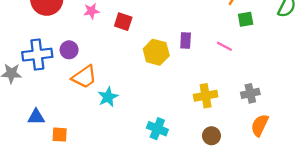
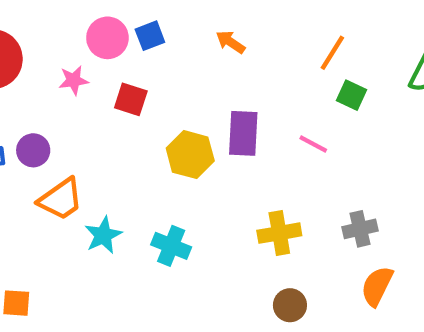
green square: (246, 19) -> (352, 95), turned 35
purple rectangle: (186, 40) -> (243, 133), size x1.5
cyan cross: (157, 129) -> (171, 246), moved

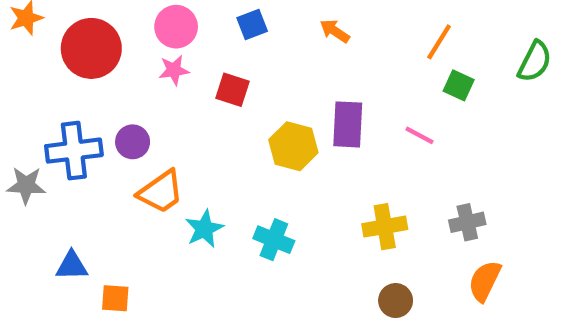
pink circle: (107, 38) -> (176, 27), moved

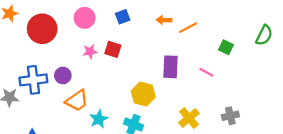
orange arrow: (335, 31) -> (164, 20), turned -32
orange line: (439, 42) -> (188, 28), moved, turned 30
pink star: (174, 70) -> (90, 52), moved
yellow hexagon: (293, 146) -> (143, 94), moved
yellow cross: (385, 227) -> (189, 118), turned -30

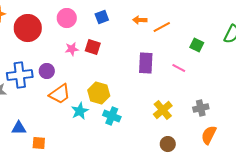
yellow hexagon: (143, 94) -> (99, 93), moved

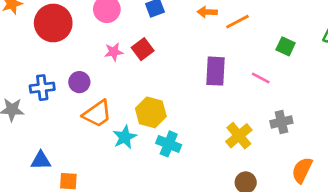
red square: (93, 47) -> (143, 49), turned 35
blue cross: (20, 75) -> (42, 88), size x0.7
gray cross: (201, 108) -> (281, 122), moved

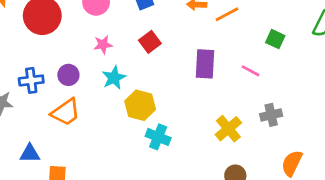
red square: (143, 49) -> (150, 42), moved
orange trapezoid: (97, 114) -> (66, 112), moved
cyan star: (125, 137) -> (114, 78), moved

